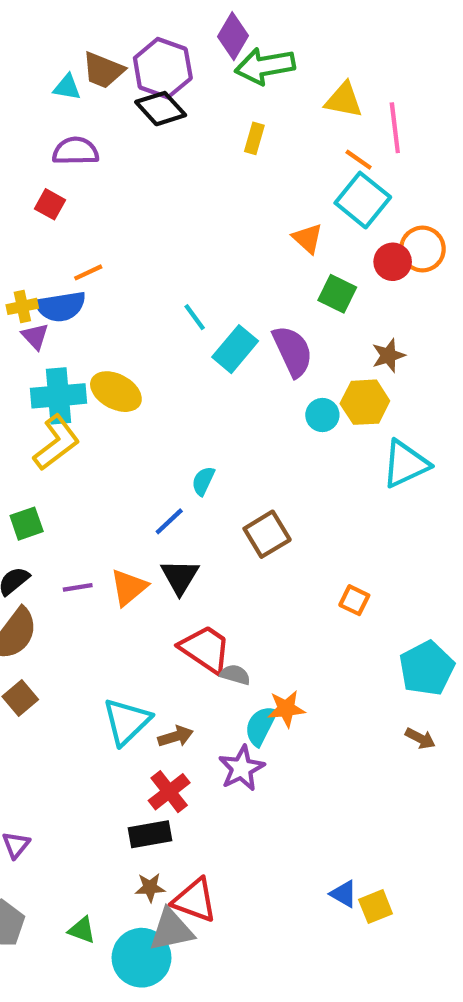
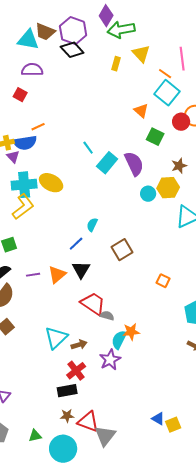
cyan triangle: (67, 87) -> (28, 40), size x1.6
yellow triangle: (344, 100) -> (141, 54), moved, turned 36
green triangle: (82, 930) -> (35, 436), turned -32
gray triangle: (171, 930) -> (105, 436), moved, turned -40

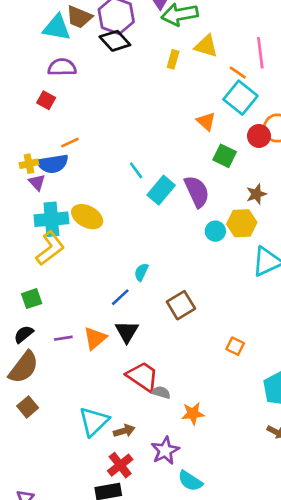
yellow triangle: (141, 54) -> (206, 46), turned -30
cyan semicircle: (119, 340) -> (190, 481), moved, turned -84

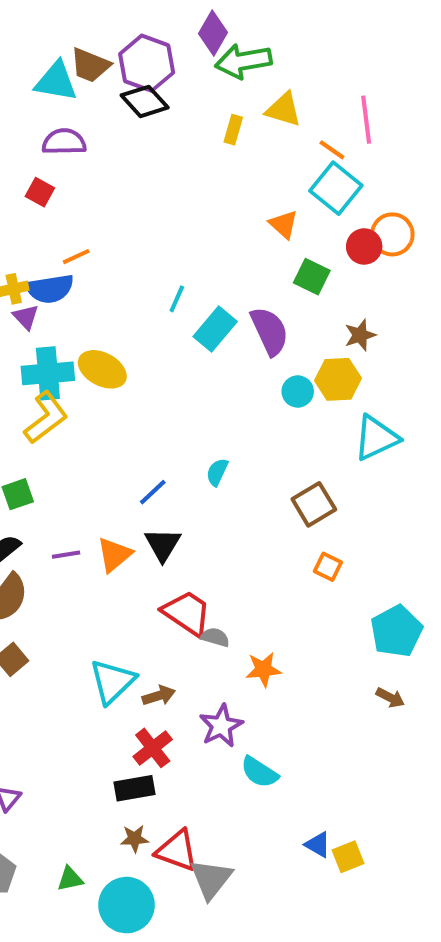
cyan line: (136, 170) -> (177, 299), turned 60
cyan semicircle: (141, 272) -> (217, 472), moved
brown square: (181, 305) -> (314, 504), moved

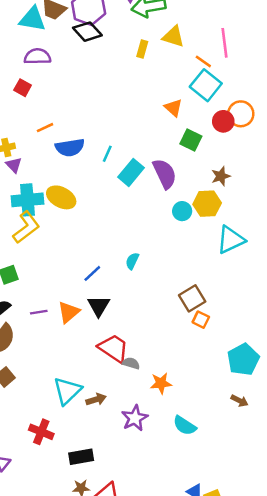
blue semicircle: (50, 289) -> (70, 148), moved
brown square: (314, 504) -> (192, 298), moved
red cross: (153, 748) -> (41, 432), moved, turned -30
cyan semicircle: (259, 772) -> (185, 426), moved

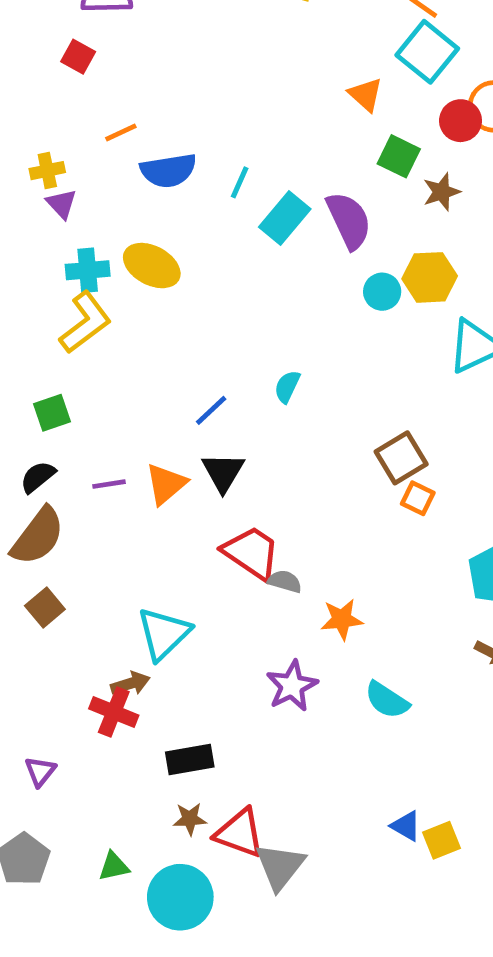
brown star: (221, 176) -> (442, 192), moved
cyan cross: (27, 200) -> (88, 270), size x0.7
brown arrow: (96, 399) -> (130, 684), moved

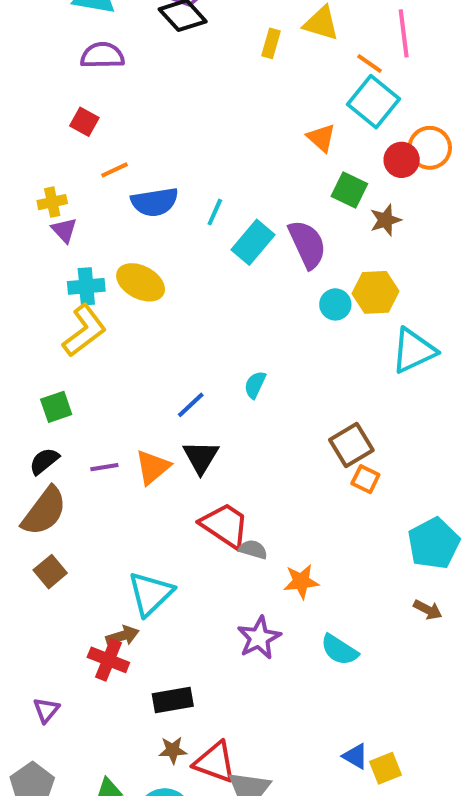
red square: (78, 57) -> (84, 122), moved

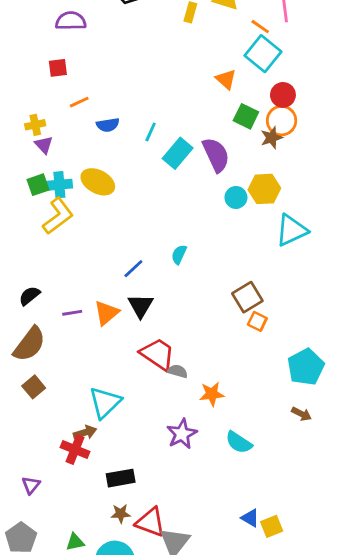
red square: (84, 122) -> (58, 68), turned -36
orange circle: (430, 148) -> (282, 121), moved
blue semicircle: (155, 202) -> (108, 125), size x0.7
green square: (56, 407) -> (38, 185), moved
black semicircle: (44, 461) -> (29, 296), moved

